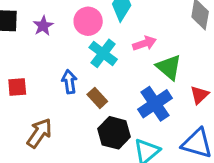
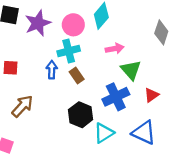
purple star: (43, 26) -> (38, 23), size x1.6
cyan cross: (103, 53) -> (69, 51), moved, turned 30
brown rectangle: (97, 98) -> (77, 75), moved

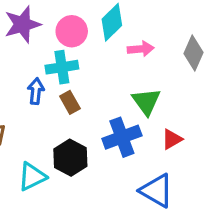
pink arrow: (115, 49) -> (141, 49), moved
cyan triangle: (104, 133) -> (32, 177), moved

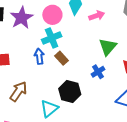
green triangle: (146, 102) -> (108, 47), turned 30
blue cross: (122, 137) -> (98, 72), size x0.6

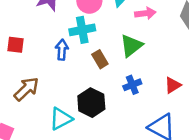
green triangle: (108, 47) -> (131, 46), moved
brown rectangle: (62, 58) -> (100, 59), moved

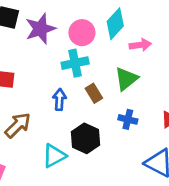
blue arrow: (62, 50) -> (59, 99), moved
blue cross: (132, 85) -> (128, 119), turned 36

